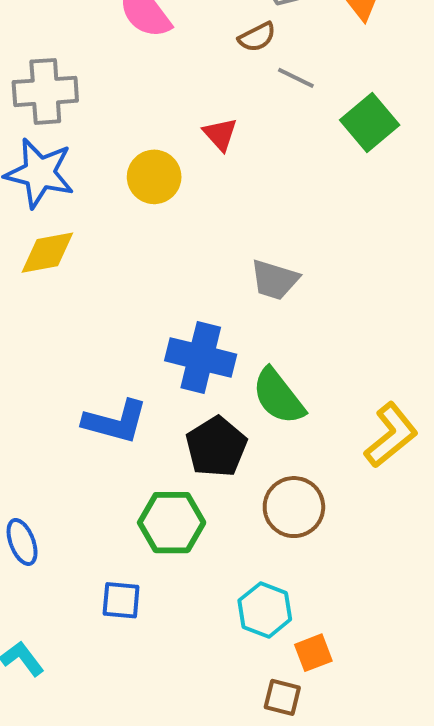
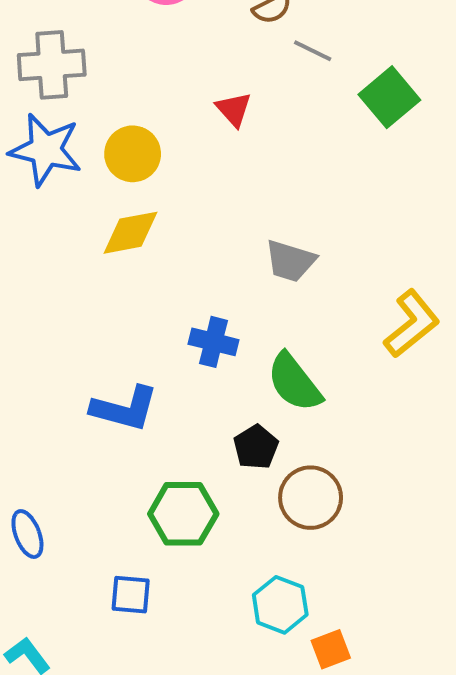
yellow circle: (154, 177) -> (133, 154), moved
yellow diamond: (47, 253) -> (131, 233), moved
blue cross: (201, 358) -> (213, 342), size x0.7
yellow L-shape: (391, 435) -> (412, 324), moved
black pentagon: (216, 447) -> (256, 447), moved, size x0.7

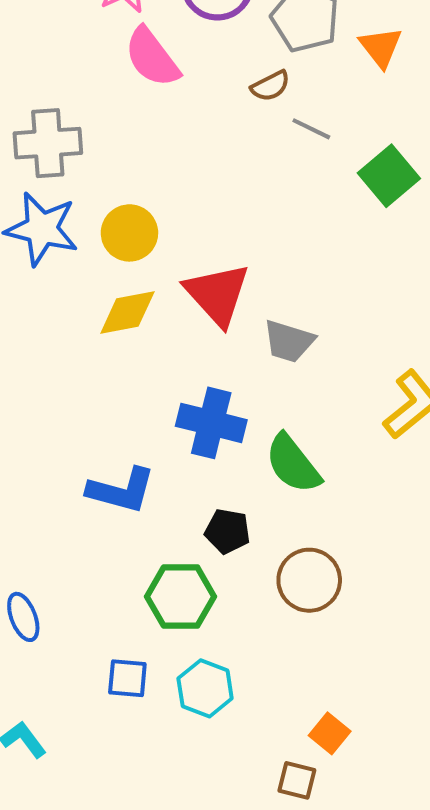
red triangle: (234, 109) -> (217, 294), moved, size x1.8
blue cross: (213, 342) -> (211, 423), size x1.4
black pentagon: (256, 447) -> (228, 531), moved, turned -30
cyan hexagon: (280, 605) -> (205, 688), moved
orange square: (331, 649) -> (330, 733), turned -30

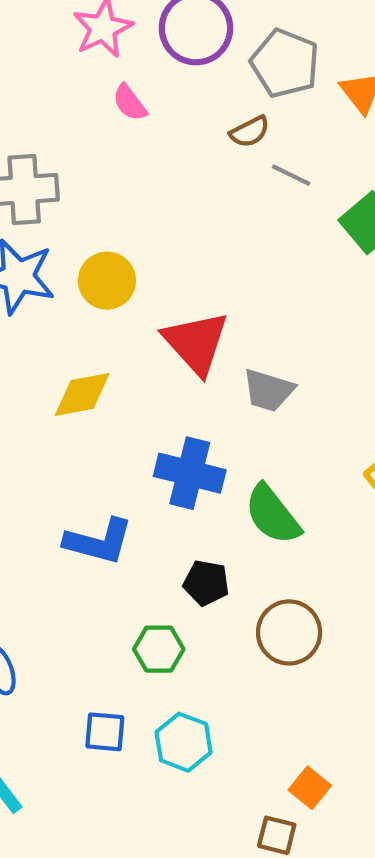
pink semicircle: (152, 57) -> (130, 103), size x0.6
yellow diamond: (127, 313) -> (82, 394), moved
green hexagon: (181, 597) -> (159, 649), size x0.7

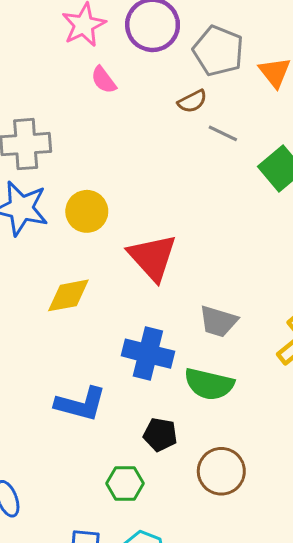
gray trapezoid: (268, 390) -> (218, 321), moved
green semicircle: (273, 514) -> (209, 384), turned -39

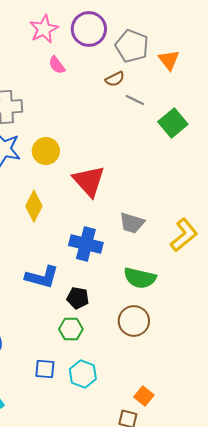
yellow diamond: (68, 295) -> (34, 206), turned -52
green semicircle: (209, 384) -> (140, 278), moved
black pentagon: (160, 435) -> (78, 298), moved

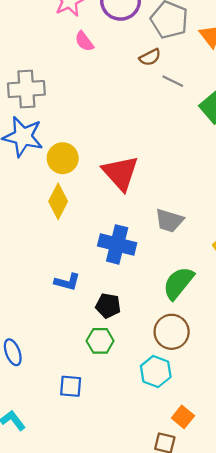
yellow circle: (46, 151) -> (63, 158), moved
blue L-shape: (42, 277) -> (67, 282), size x0.7
green semicircle: (140, 278) -> (178, 283), turned 116
cyan hexagon: (83, 374) -> (156, 372), moved

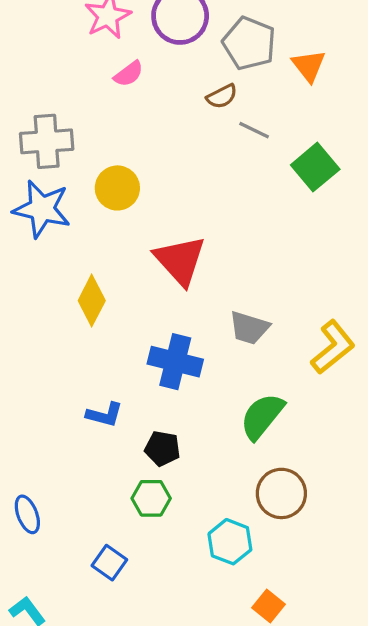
pink semicircle: (84, 41) -> (129, 74), turned -90
yellow circle: (63, 158) -> (117, 188), moved
brown circle: (172, 332) -> (281, 493), moved
blue square: (71, 386) -> (109, 563), turned 30

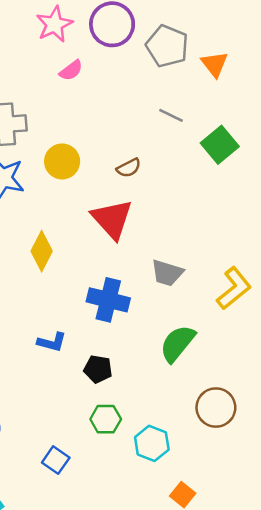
brown semicircle: (222, 96) -> (129, 168), moved
brown circle: (281, 493) -> (216, 408), moved
green hexagon: (151, 498) -> (106, 419), moved

